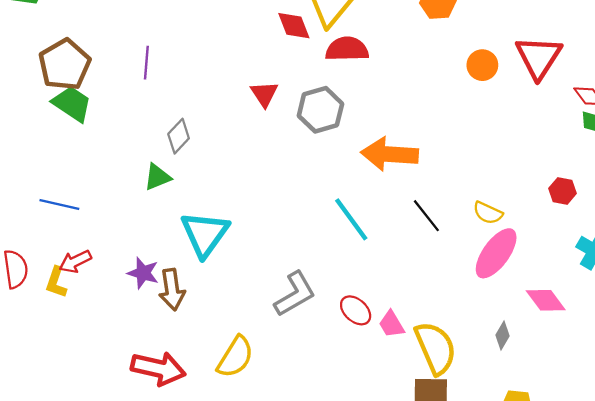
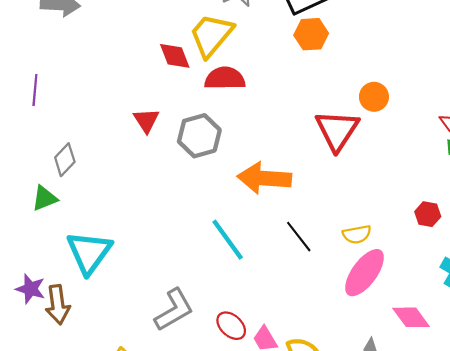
red triangle: (539, 57) -> (337, 130), moved
orange circle: (482, 65) -> (374, 97), moved
yellow semicircle: (488, 213) -> (357, 234), turned -36

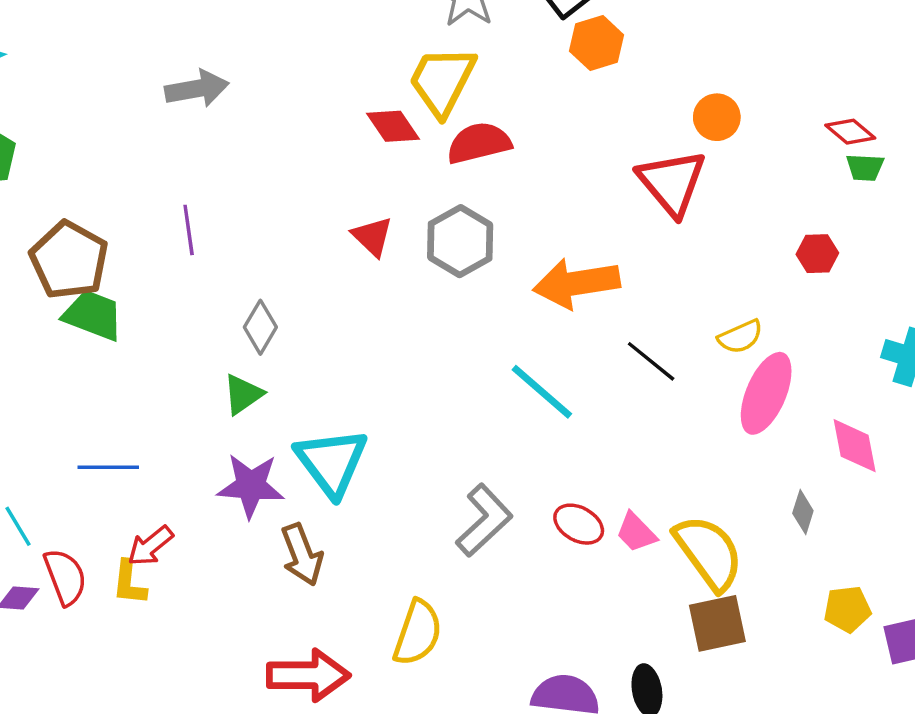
red hexagon: (428, 214) -> (817, 254), moved
purple star: (30, 289) -> (251, 486), moved, size x1.4
pink diamond: (411, 317) -> (855, 446), turned 39

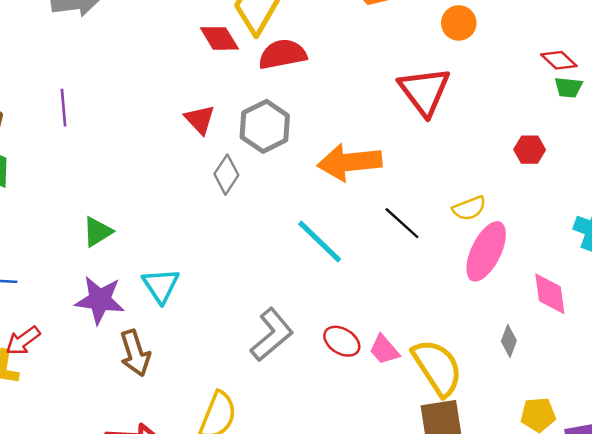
orange circle: (717, 117) -> (459, 23), moved
gray diamond: (260, 327) -> (226, 175), moved
cyan triangle: (332, 462) -> (161, 286), size x0.7

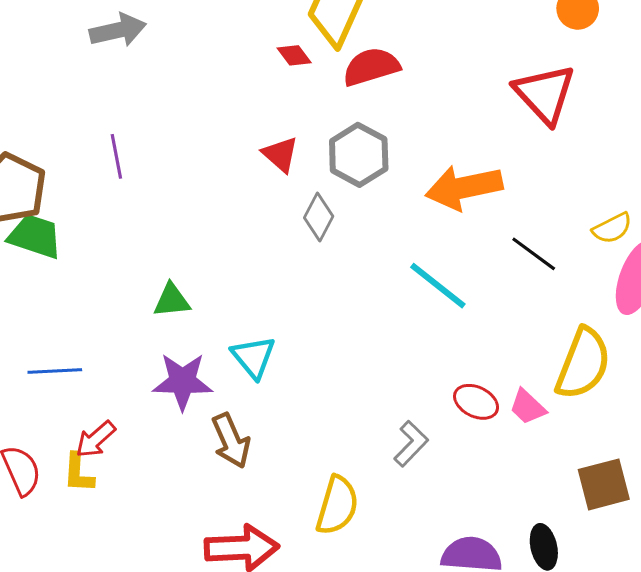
red diamond: (219, 38) -> (294, 55), size x0.7
green triangle: (97, 232) -> (172, 300), turned 32
gray L-shape: (272, 335) -> (411, 444), moved, size x0.7
yellow semicircle: (437, 367) -> (583, 364), moved, turned 60

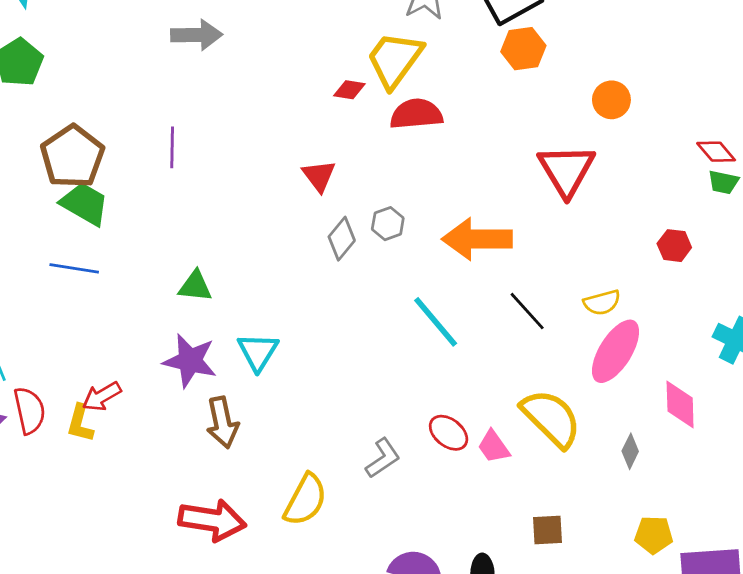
red diamond: (294, 55) -> (349, 90), turned -56
gray hexagon: (359, 155) -> (388, 224), moved, size x0.6
yellow semicircle: (583, 364) -> (551, 418), turned -78
blue line: (55, 371) -> (74, 268), moved
brown square: (604, 484) -> (547, 530), size x0.7

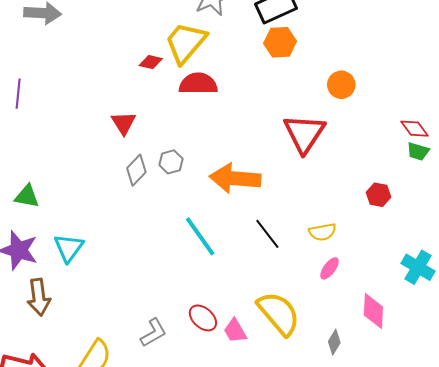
pink ellipse: (616, 351) -> (330, 268), size x0.5

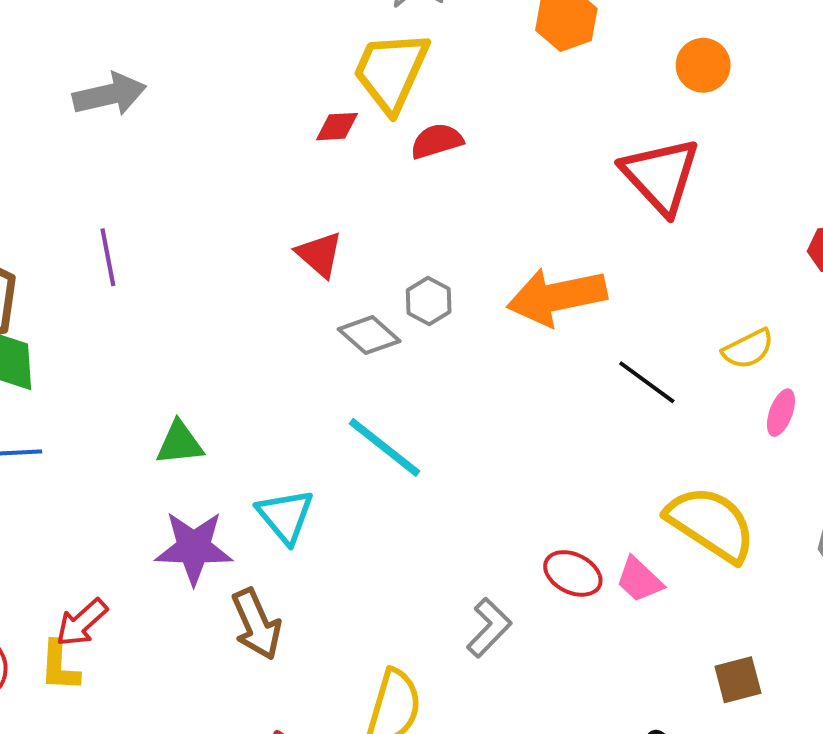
red semicircle: (198, 84) -> (437, 141), size x0.7
gray diamond: (136, 170) -> (369, 335), turned -76
cyan line: (200, 236) -> (385, 447), moved

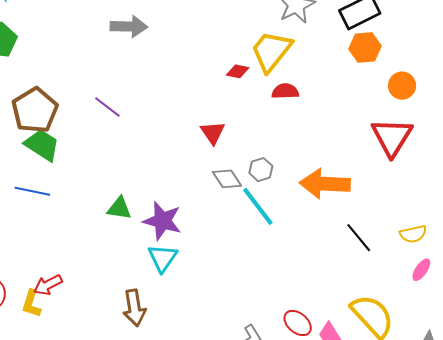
orange circle: (703, 65) -> (402, 86), moved
purple line: (108, 257) -> (107, 107), turned -56
cyan line: (385, 447) -> (258, 206), moved
purple star: (194, 548) -> (162, 221), moved

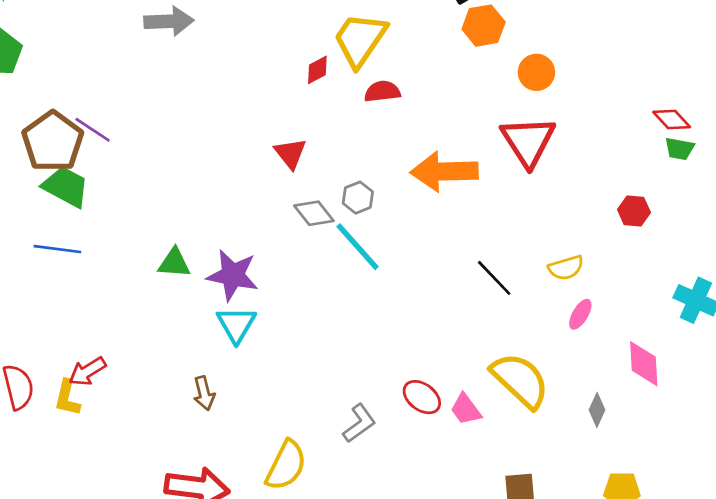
red diamond: (238, 71) -> (317, 70), turned -35
purple line: (107, 107) -> (93, 130), moved
orange arrow: (325, 184) -> (444, 171), moved
brown arrow: (134, 308) -> (204, 393), size x0.7

